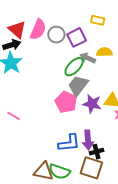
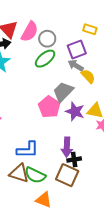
purple square: (77, 37) -> (77, 49), moved
yellow semicircle: (104, 52) -> (88, 76), moved, turned 42
green ellipse: (74, 67) -> (45, 59), moved
blue L-shape: (69, 143) -> (28, 150), moved

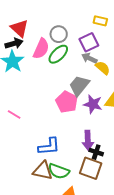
pink semicircle: (30, 32) -> (41, 49), moved
black cross: (74, 160) -> (96, 152), turned 32

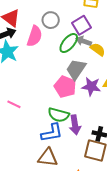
green ellipse: (58, 54) -> (69, 43), moved
purple arrow: (88, 140) -> (75, 125), moved
green semicircle: (59, 171) -> (59, 115), moved

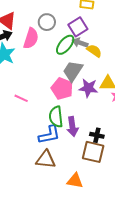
pink line: (14, 104) -> (21, 98), moved
green semicircle: (59, 115) -> (56, 117), turned 70

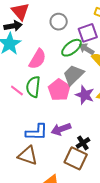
pink semicircle: (31, 38) -> (38, 59), moved
green semicircle: (56, 117) -> (33, 87), moved
purple arrow: (72, 127) -> (61, 129), turned 66
black cross: (97, 135) -> (83, 143), turned 32

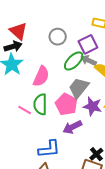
purple arrow: (61, 129) -> (72, 127), moved

